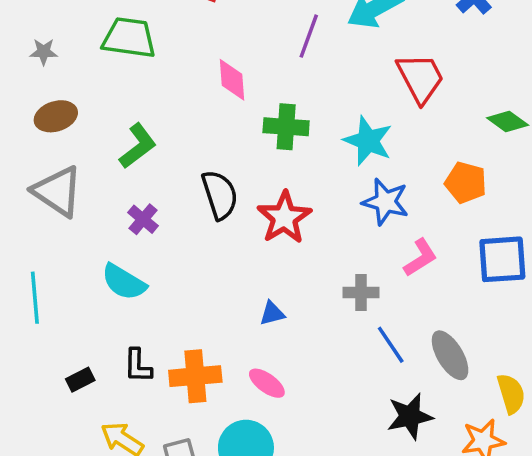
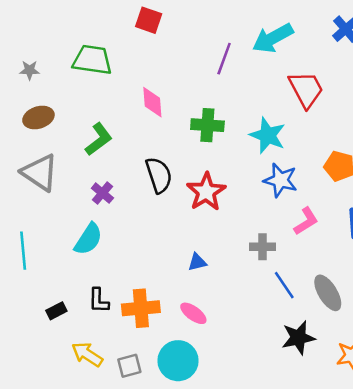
pink diamond: (232, 80) -> (152, 102), moved
cyan semicircle: (124, 282) -> (88, 239), turned -88

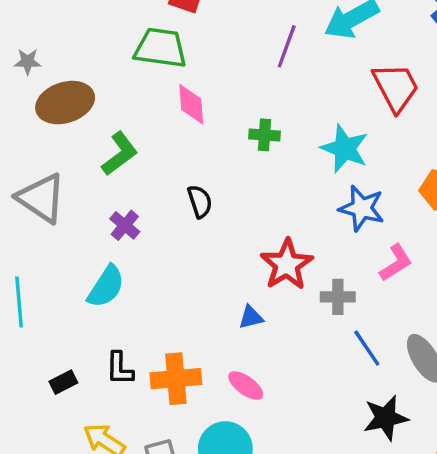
green trapezoid: (92, 60) -> (161, 48), moved
brown ellipse: (38, 117) -> (65, 103), moved, size x1.4
green cross: (207, 125) -> (265, 135), size x0.7
black semicircle: (159, 175) -> (200, 201), size x0.7
red star: (206, 192) -> (287, 264), moved

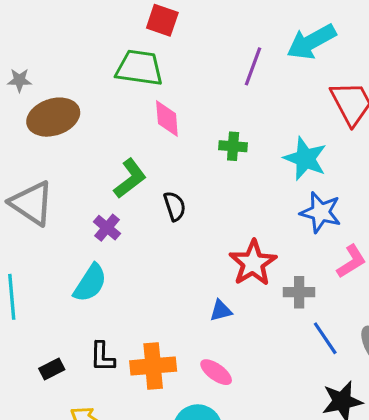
green L-shape: (120, 154) -> (130, 179), moved

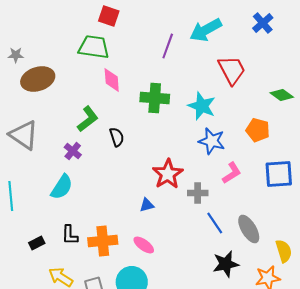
green cross: (233, 146) -> (155, 98), size x1.6

